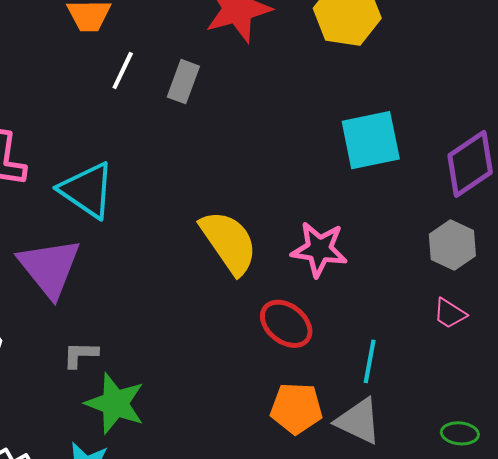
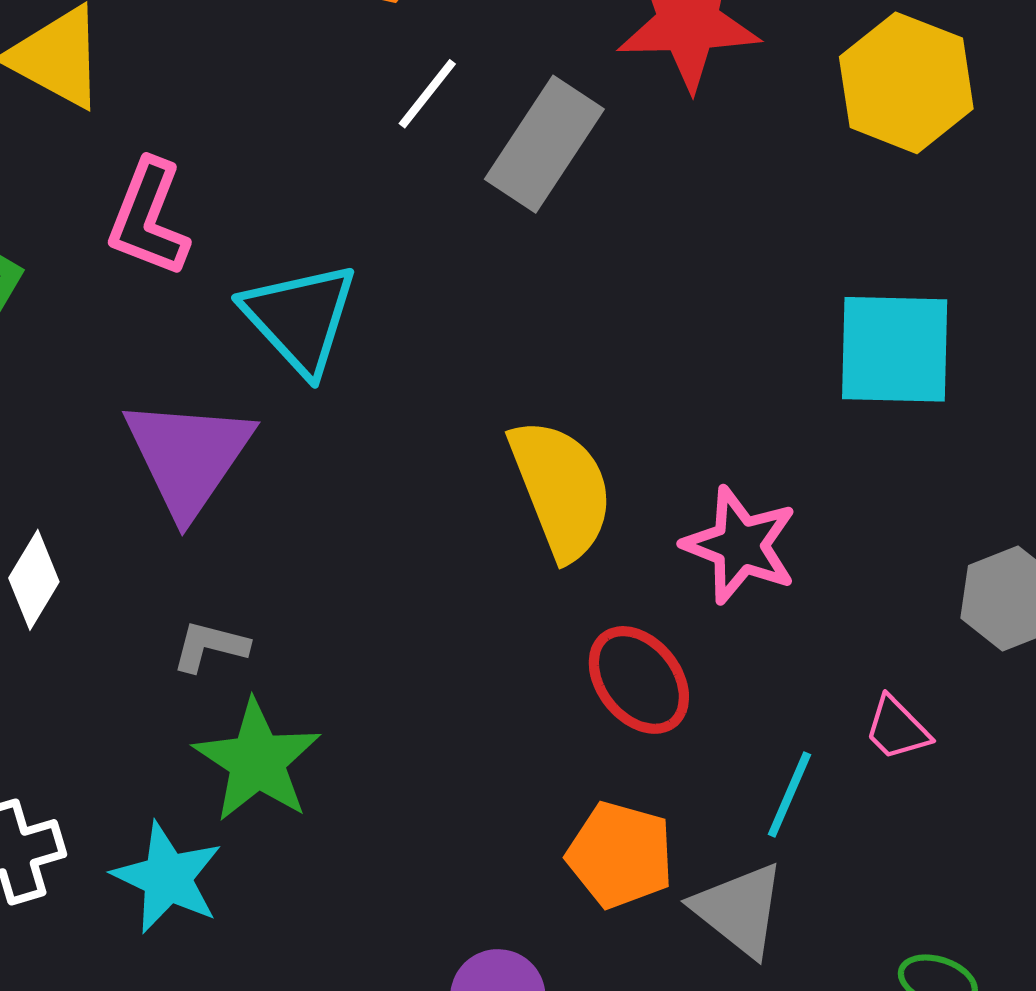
gray rectangle: (183, 82) -> (544, 144), size x1.5
pink trapezoid: (450, 313) -> (897, 728), moved

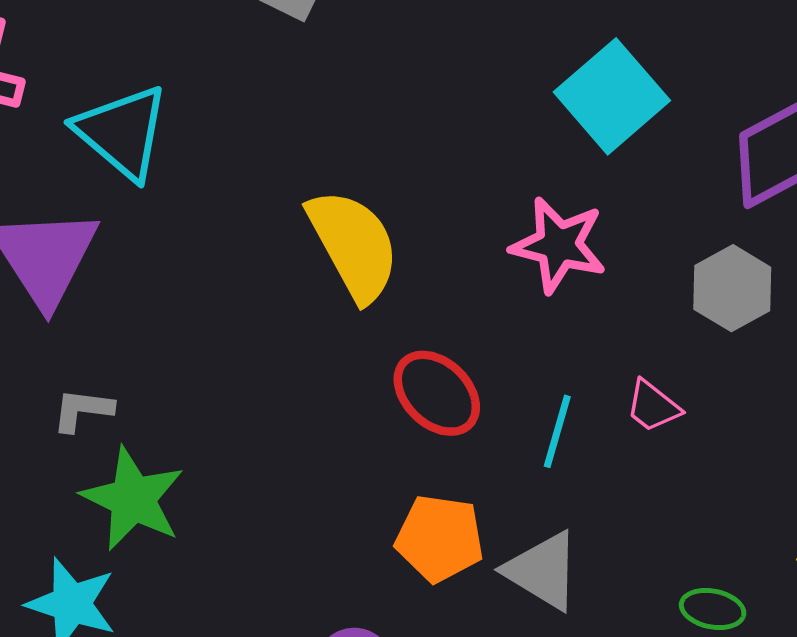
cyan square: (895, 349) -> (612, 96), turned -35
pink star: (740, 545) -> (559, 245), moved
cyan line: (789, 795) -> (557, 431), moved

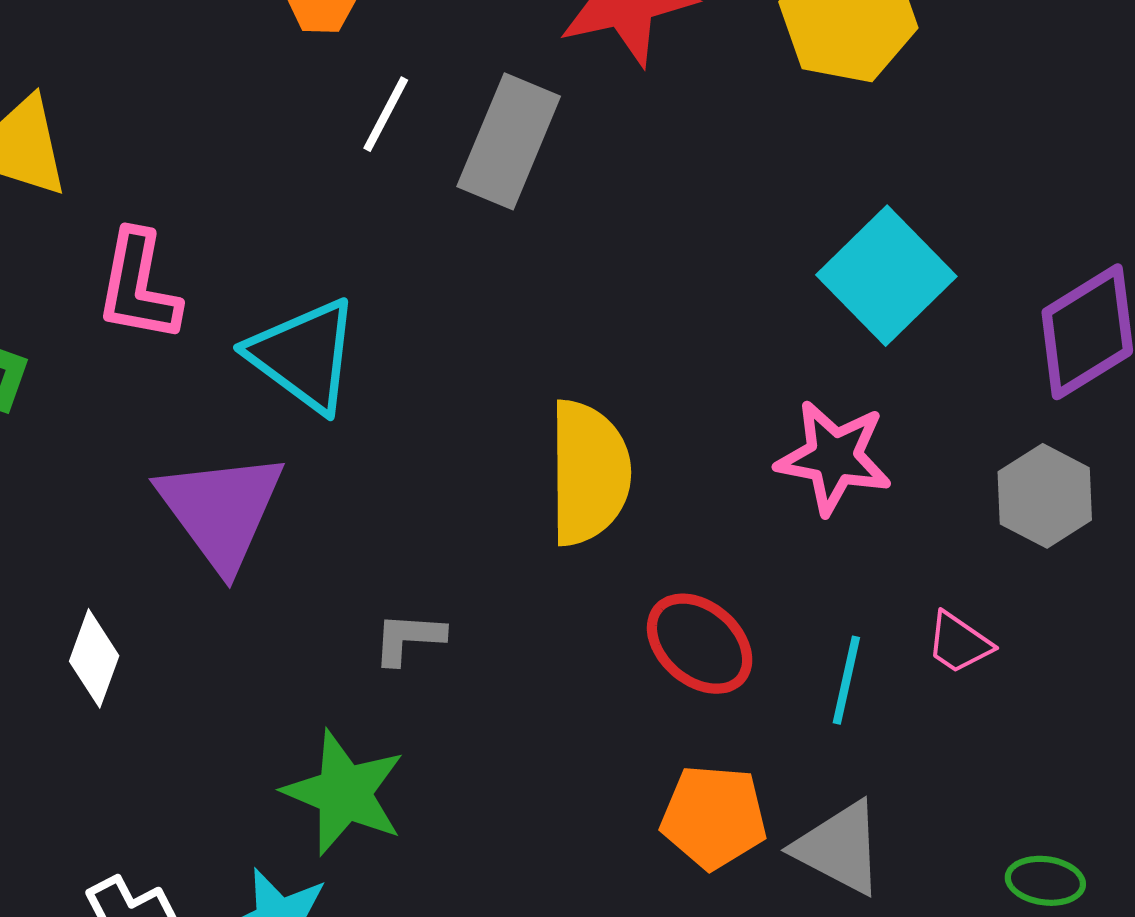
yellow semicircle: (353, 245) -> (589, 473), turned 32
gray L-shape: (83, 410) -> (409, 638), moved

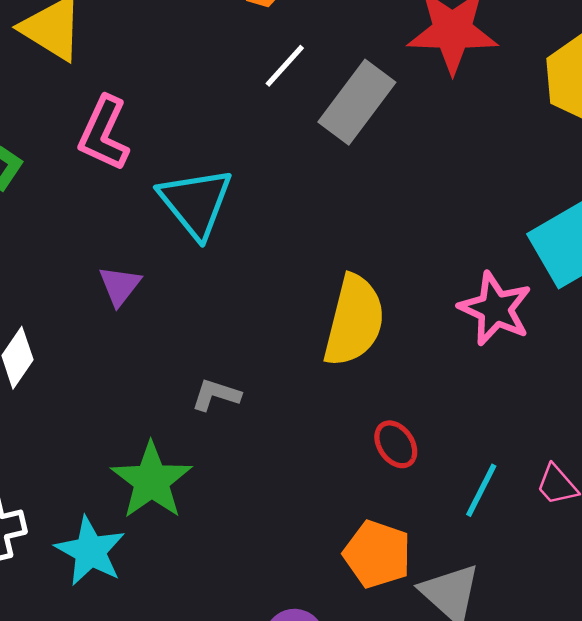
pink star: (834, 457) -> (495, 309), moved
purple triangle: (221, 510) -> (120, 286), size x0.5
red ellipse: (700, 644) -> (396, 444), size x0.7

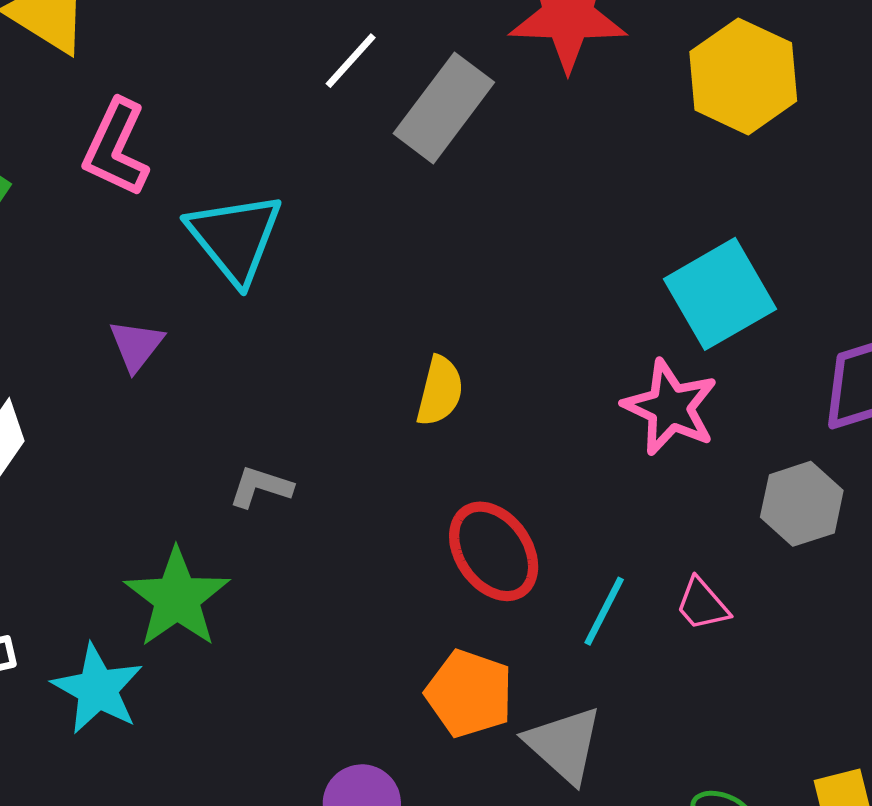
pink star: (495, 309) -> (670, 407), moved
yellow semicircle: (354, 321) -> (440, 391), size x0.6
red ellipse: (396, 444) -> (494, 551), size x1.6

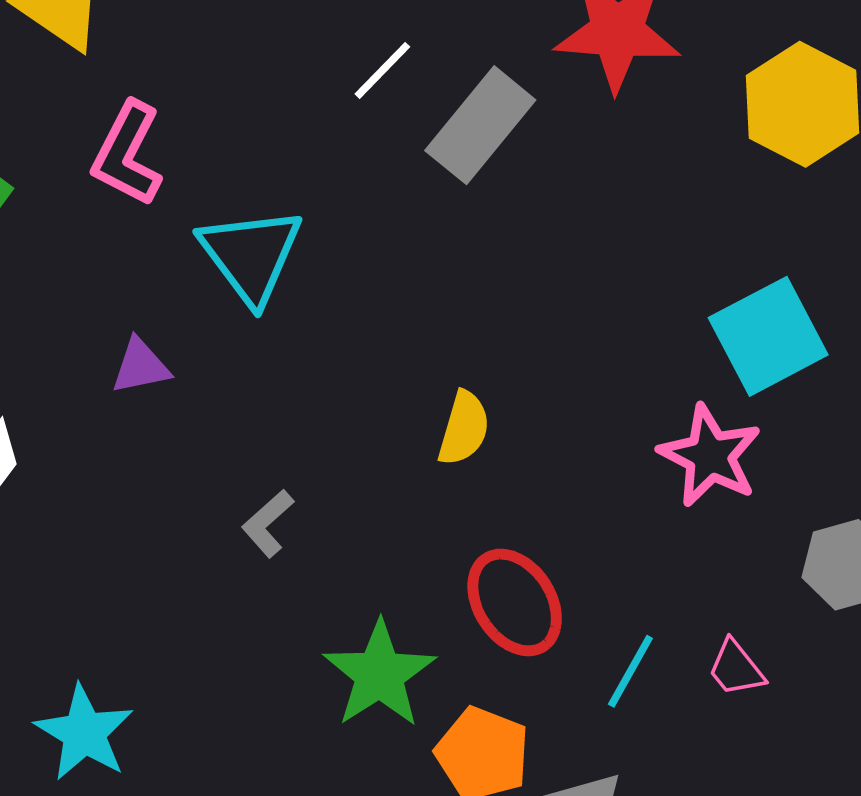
purple triangle: (136, 345) -> (141, 366), turned 38
gray L-shape: (261, 487) -> (268, 523), turned -62
green star: (177, 598) -> (379, 674), moved

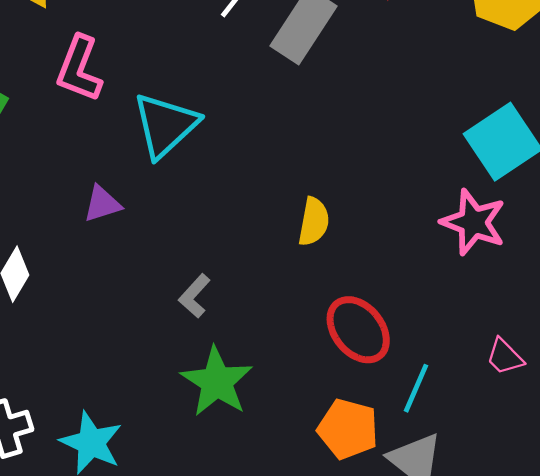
cyan triangle: (251, 255) -> (165, 125), turned 30
cyan line: (630, 671) -> (416, 388), moved
green star: (379, 674) -> (217, 382), moved

